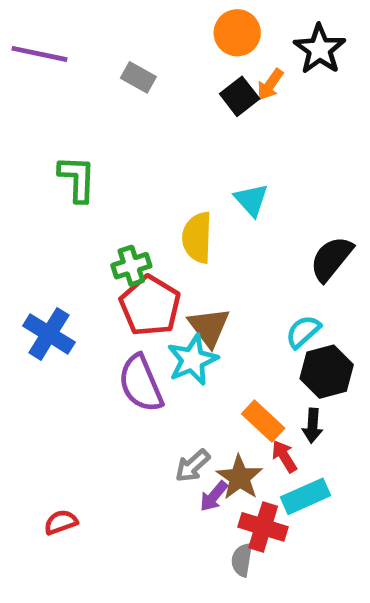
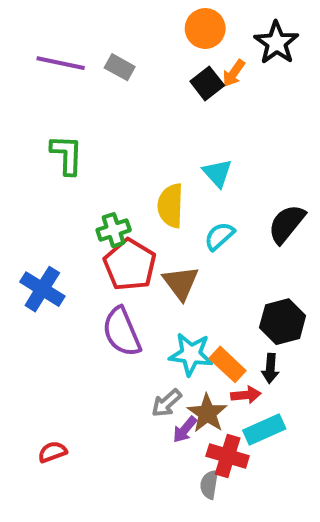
purple line: (40, 54) -> (61, 63), moved
cyan semicircle: (303, 332) -> (219, 236), moved
cyan star: (193, 360) -> (191, 354), moved, turned 30
red arrow: (284, 456) -> (246, 395), turned 116

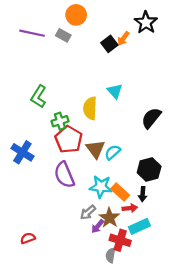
orange circle: (205, 28) -> (76, 15), moved
green L-shape: (67, 155) -> (39, 96), moved, turned -150
cyan semicircle: (219, 236) -> (113, 152), moved

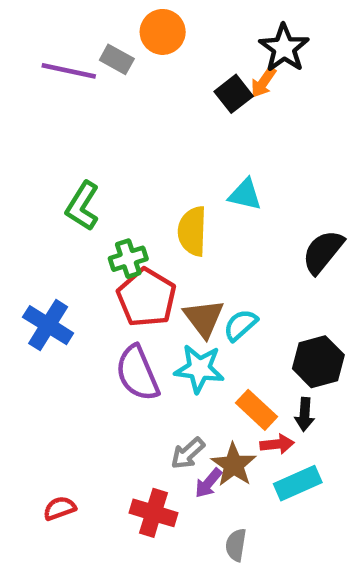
black star: (146, 22) -> (284, 48), moved
gray rectangle: (63, 35) -> (117, 59), moved
cyan triangle: (115, 91) -> (245, 195), turned -35
cyan star: (101, 187) -> (199, 369), moved
red cross: (120, 240) -> (153, 513), moved

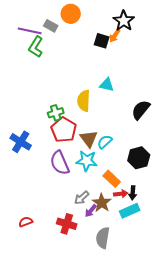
black square: (234, 94) -> (102, 41), turned -35
green L-shape: (82, 206) -> (36, 47), moved
black arrow: (305, 414) -> (133, 193), moved
gray semicircle: (236, 545) -> (103, 238), size x1.5

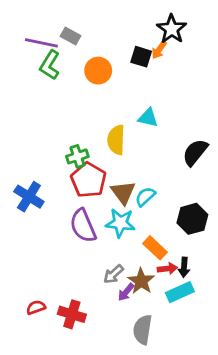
orange circle: (71, 14) -> (98, 71), moved
red cross: (67, 224) -> (72, 314), moved

